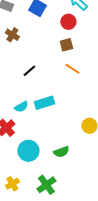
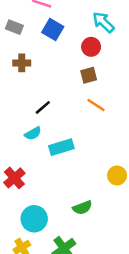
brown cross: (12, 35) -> (22, 63), turned -32
cyan semicircle: (21, 107) -> (33, 133), moved
cyan circle: (28, 151) -> (34, 219), moved

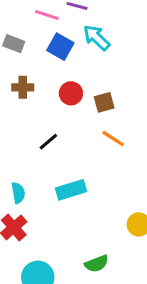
cyan arrow: (103, 22) -> (97, 38), moved
red circle: (91, 47) -> (71, 93), moved
cyan semicircle: (33, 133) -> (18, 193), moved, turned -70

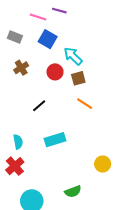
cyan arrow: (97, 38) -> (73, 56), moved
brown cross: (23, 87) -> (21, 68), turned -32

